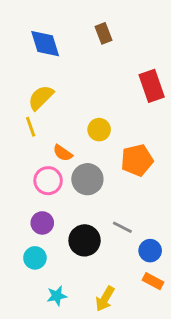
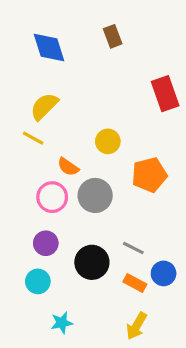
yellow line: (31, 127) -> (33, 138), turned -42
orange rectangle: (153, 281) -> (135, 283), moved
yellow arrow: (105, 299) -> (136, 326), moved

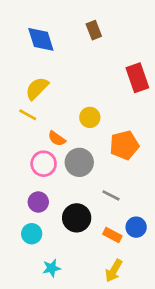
gray line: (133, 248) -> (111, 195), moved

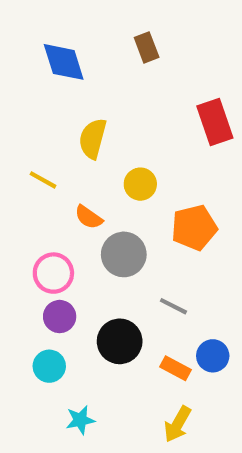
yellow semicircle: (37, 88) -> (93, 139), moved, turned -30
pink circle: (44, 164) -> (53, 273), moved

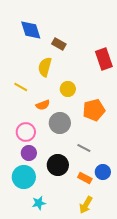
brown rectangle: (147, 47) -> (59, 44), moved, turned -40
orange semicircle: (89, 217) -> (43, 105), turned -56
cyan circle: (49, 366) -> (24, 177), size x1.5

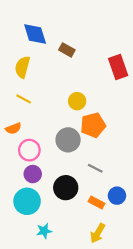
yellow semicircle: (45, 67) -> (22, 67), moved
orange semicircle: (43, 105) -> (13, 128), moved
orange pentagon: (94, 110) -> (93, 125), moved

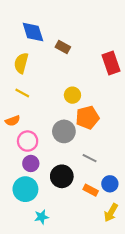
yellow arrow: (98, 233) -> (111, 213), moved

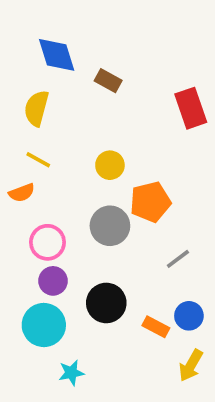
yellow circle: (72, 95) -> (110, 165), moved
orange semicircle: (13, 121) -> (22, 193), moved
gray line: (90, 158) -> (178, 259), moved, turned -64

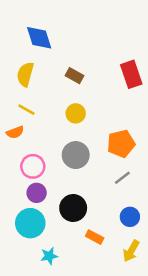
brown rectangle: (108, 81) -> (74, 76), moved
orange pentagon: (150, 202) -> (121, 144), moved
orange rectangle: (156, 327) -> (95, 237), moved

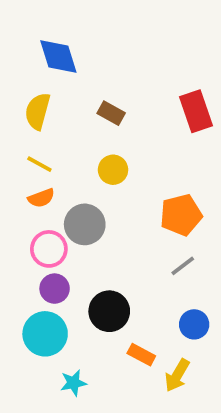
orange semicircle: (15, 132) -> (41, 198), moved
gray circle: (76, 155) -> (85, 224), moved
yellow arrow: (131, 251) -> (177, 375), moved

